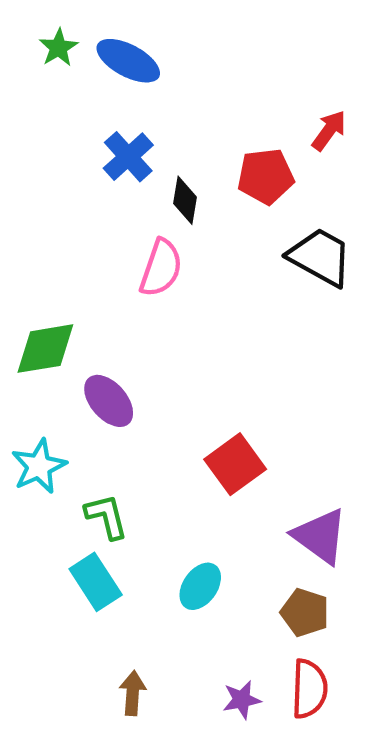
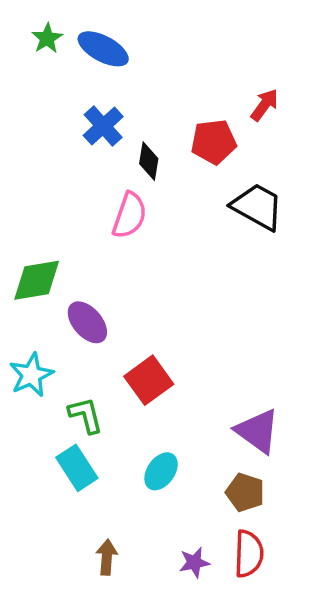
red square: (235, 464) -> (149, 380), moved

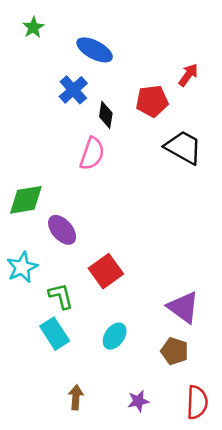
blue ellipse: (103, 49) -> (95, 50), moved
red semicircle: (249, 554) -> (197, 402), moved

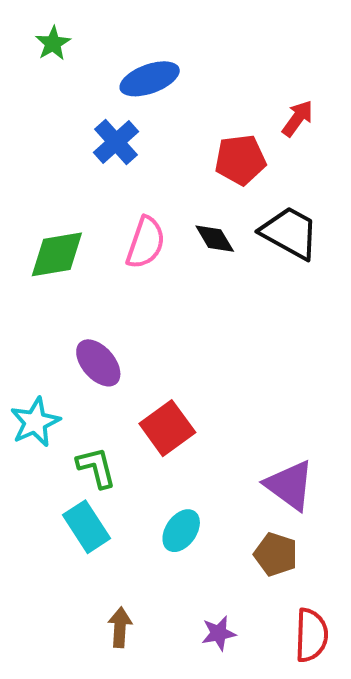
blue ellipse: (95, 50) -> (150, 79), turned -48
black diamond: (106, 115) -> (215, 239), moved, turned -40
green diamond: (26, 200) -> (57, 254), moved

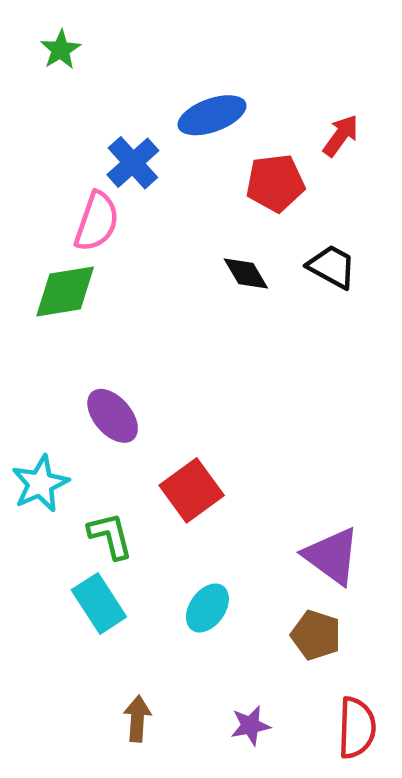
blue ellipse: (150, 79) -> (212, 115), moved
black trapezoid: (290, 233) -> (332, 267), size x0.7
pink semicircle: (146, 243) -> (97, 221), moved

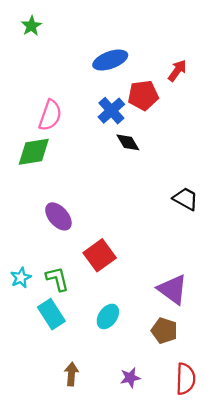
blue cross: (133, 163) -> (111, 111), moved
black trapezoid: (332, 267) -> (186, 199), moved
cyan star: (40, 484) -> (21, 278), moved, size x0.7

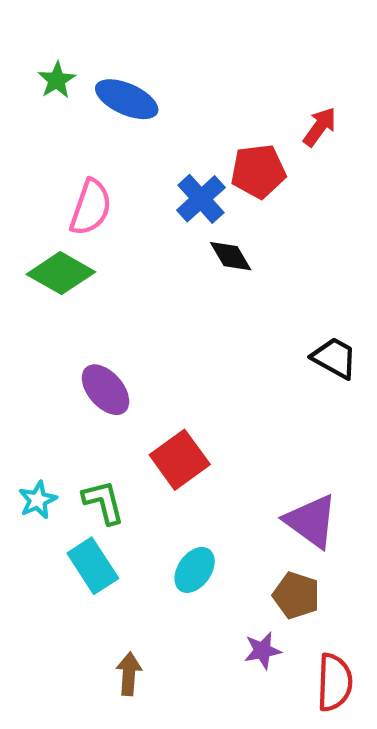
green star: (31, 26) -> (57, 80), moved
blue ellipse: (110, 60) -> (127, 99), moved, turned 44
green diamond: (34, 152) -> (61, 273), turned 39
purple star: (130, 378) -> (262, 651), moved

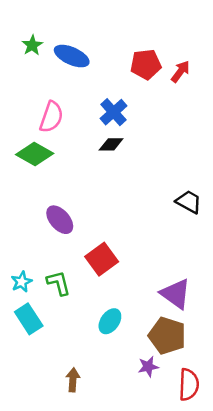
red pentagon: (258, 171) -> (146, 64), moved
black diamond: (231, 256) -> (111, 144), moved, turned -60
cyan rectangle: (93, 566) -> (29, 319), moved
brown pentagon: (296, 595) -> (167, 336), size x1.4

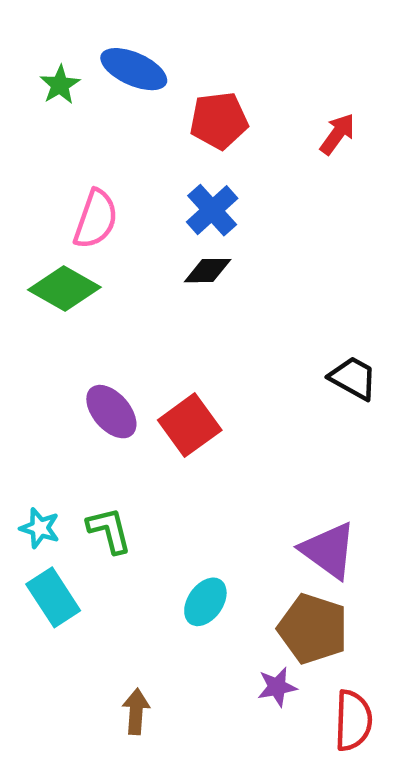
blue ellipse: (72, 56) -> (134, 69), moved
red pentagon: (146, 64) -> (219, 121), moved
red square: (102, 259) -> (190, 425), moved
cyan star: (22, 282) -> (40, 528), turned -30

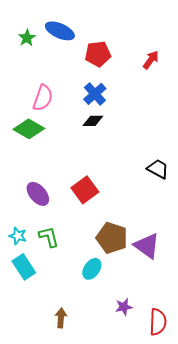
purple ellipse: (111, 412) -> (38, 194), moved
brown pentagon: (313, 629) -> (112, 238), moved

